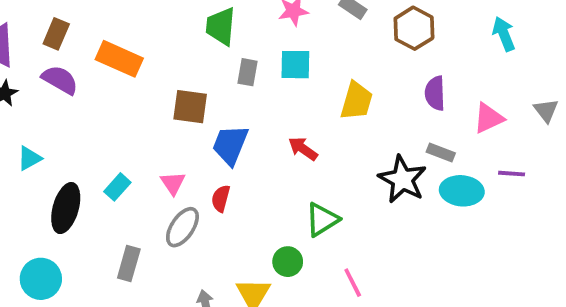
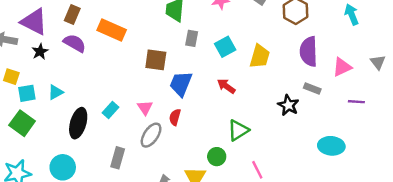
cyan square: (295, 65) -> (225, 47), moved, turned -30
purple semicircle: (435, 93) -> (309, 52), size x1.4
black star: (402, 179) -> (288, 105), size x0.7
cyan ellipse: (462, 191) -> (331, 146), moved

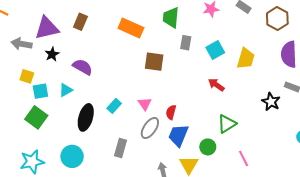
purple triangle: (34, 22) -> (47, 28), turned -40
orange rectangle: (112, 30) -> (131, 28), moved
purple semicircle: (75, 43) -> (83, 67), moved
blue trapezoid: (181, 84) -> (178, 135), moved

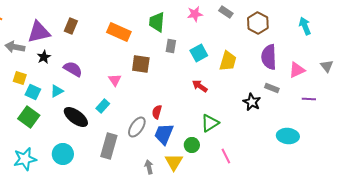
cyan square: (40, 91) -> (33, 92), turned 35
pink triangle: (145, 104) -> (115, 80), moved
black ellipse: (86, 117) -> (76, 117), turned -70
gray rectangle: (120, 148) -> (109, 146), size x1.4

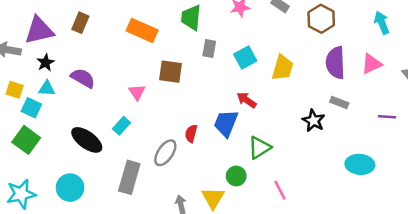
pink triangle: (297, 70) -> (371, 64), moved
cyan triangle: (57, 91) -> (47, 88), moved, turned 32
blue trapezoid: (164, 134) -> (226, 123), moved

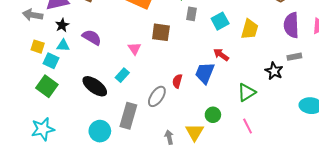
gray rectangle: (339, 103) -> (294, 57), turned -32
green triangle: (259, 148) -> (247, 92), moved
cyan circle: (70, 188) -> (100, 131), moved

